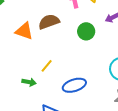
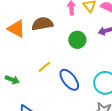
yellow line: (47, 66) -> (44, 67), moved
blue ellipse: (74, 85) -> (69, 80), moved, turned 60

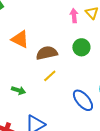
brown semicircle: (42, 24) -> (47, 53), moved
blue ellipse: (69, 80) -> (83, 100), moved

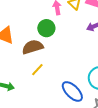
green circle: (81, 47) -> (46, 28), moved

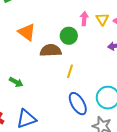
yellow line: (37, 70) -> (70, 71), moved, turned -40

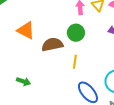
green circle: (69, 36) -> (76, 33), moved

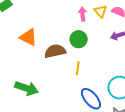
green arrow: (24, 81) -> (27, 88), size x1.6

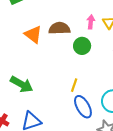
brown semicircle: (55, 51) -> (59, 28), moved
yellow line: (78, 68) -> (74, 85), moved

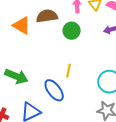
blue ellipse: (83, 107) -> (54, 90), moved

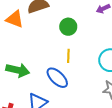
green circle: (72, 31) -> (68, 27), moved

